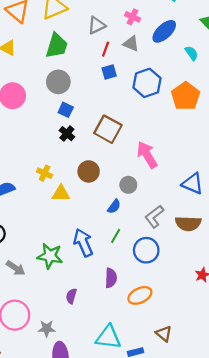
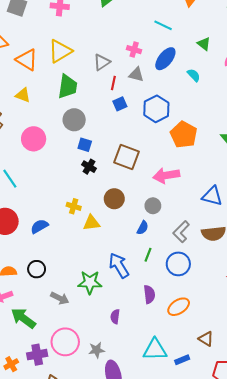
orange pentagon: (186, 96) -> (184, 135), moved
pink arrow: (147, 155) -> (166, 175), turned -60

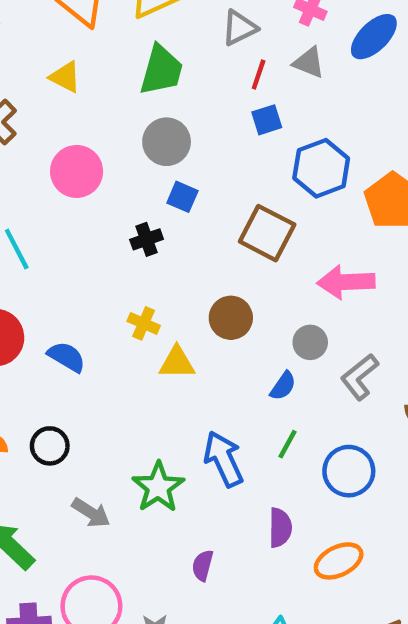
blue hexagon: (156, 109) -> (321, 168), moved
black cross: (89, 167) -> (147, 239), moved, turned 32
blue semicircle: (39, 226) -> (67, 357), turned 54
gray L-shape: (181, 232) -> (360, 377), moved
green star: (90, 282) -> (158, 487), turned 30

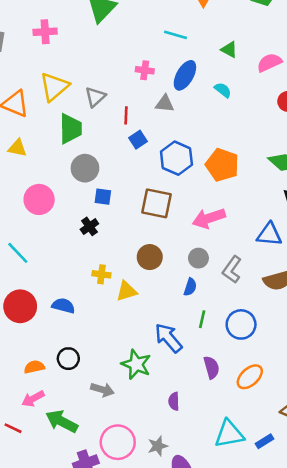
gray triangle: (239, 28) -> (95, 97), moved
gray triangle: (309, 62) -> (165, 104), moved

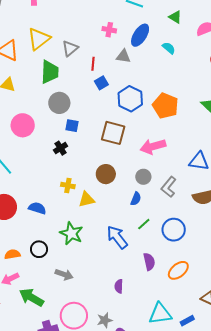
green line: (202, 319) -> (144, 224), turned 32
green star: (136, 364) -> (71, 233), moved

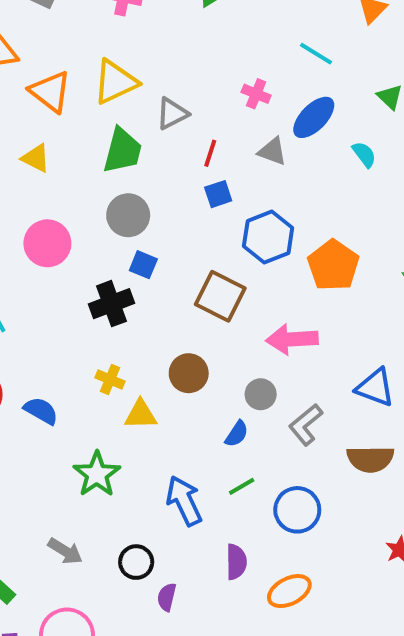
black cross: (61, 148) -> (111, 304), size x1.5
black circle: (39, 249) -> (136, 562), moved

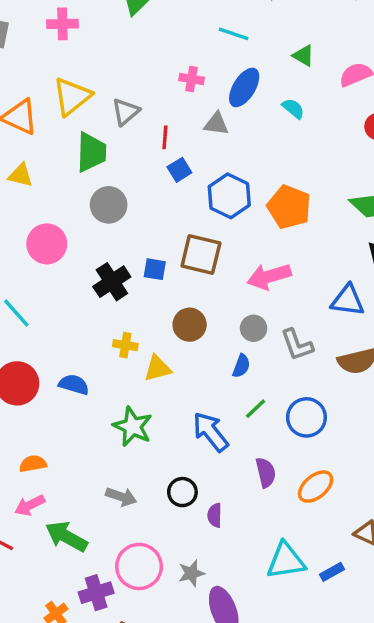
blue square: (143, 265) -> (155, 269), moved
gray L-shape: (306, 425) -> (297, 345), turned -57

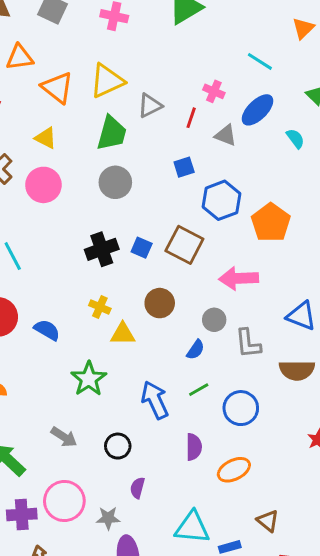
red line: (165, 137) -> (191, 118), moved
pink circle: (47, 244) -> (43, 185), moved
purple semicircle: (215, 515) -> (137, 488), moved

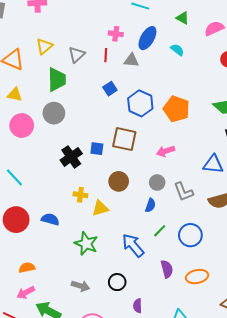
yellow triangle: (107, 81) -> (44, 46), size x0.7
gray circle: (115, 182) -> (54, 113), moved
pink arrow: (239, 278) -> (166, 151), size x0.7
orange ellipse: (234, 470) -> (197, 277), turned 30

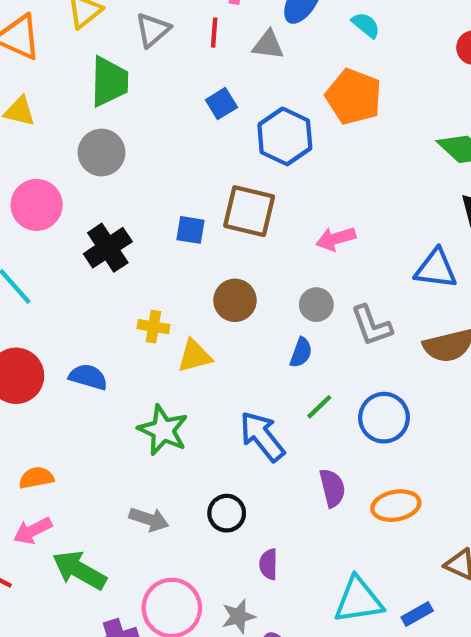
orange pentagon: (176, 109) -> (354, 97), moved
pink circle: (22, 125) -> (37, 205), moved
black cross: (71, 157) -> (108, 248), moved

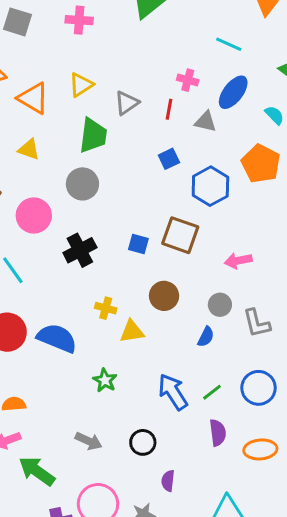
blue semicircle: (88, 377) -> (57, 338), size x1.5
green line: (319, 407) -> (212, 392), moved
green star: (163, 430) -> (105, 380), size x0.7

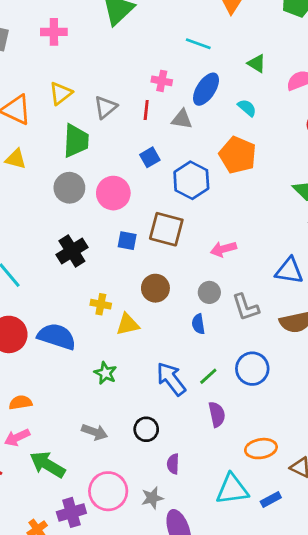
pink circle: (34, 216) -> (113, 193), moved
blue semicircle: (206, 337) -> (198, 324), turned 150
orange ellipse: (260, 449) -> (261, 449), moved

